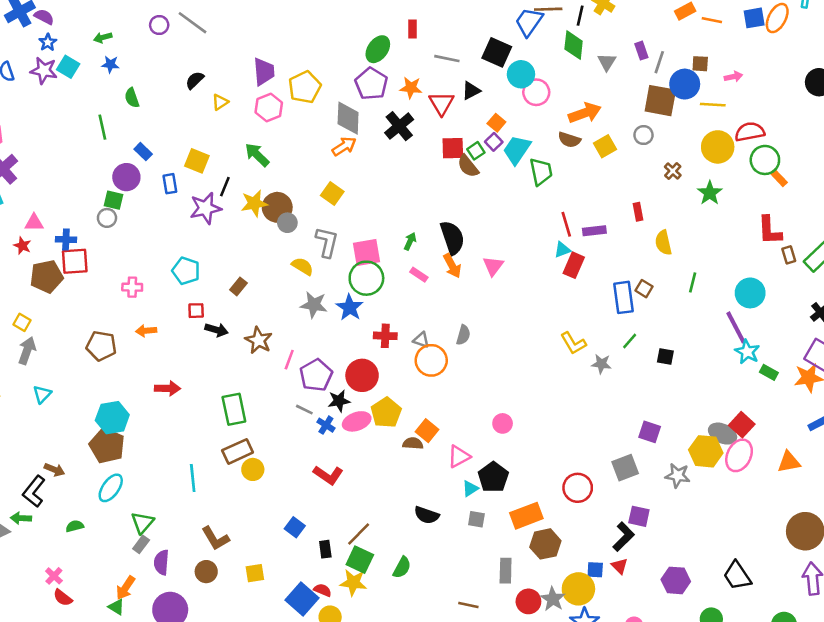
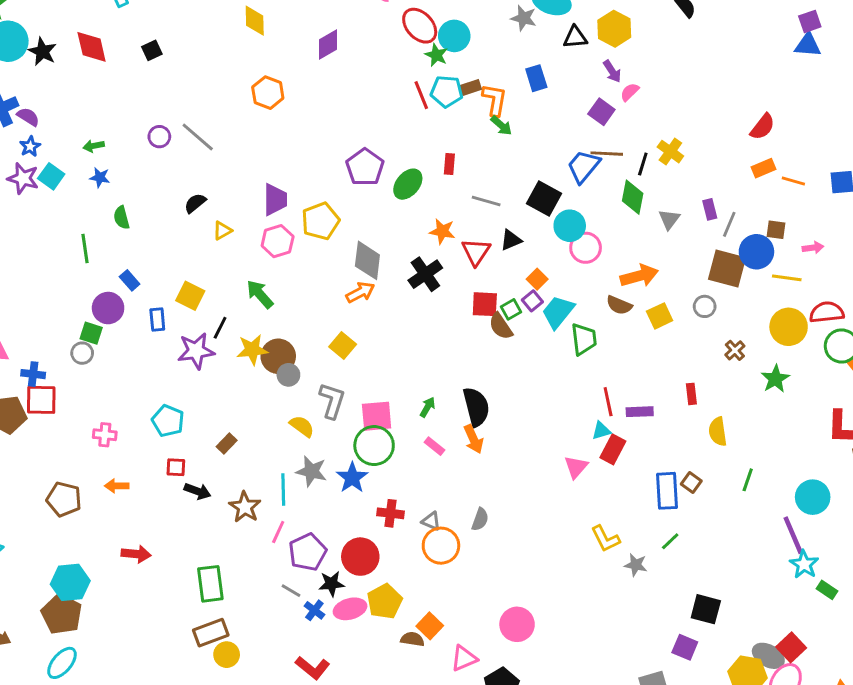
purple pentagon: (371, 84) -> (365, 167), moved
pink triangle: (493, 266) -> (576, 467), moved
black square: (665, 356) -> (706, 609), moved, size x1.5
pink circle: (503, 423) -> (517, 624), size x1.5
cyan line: (193, 478) -> (283, 490), moved

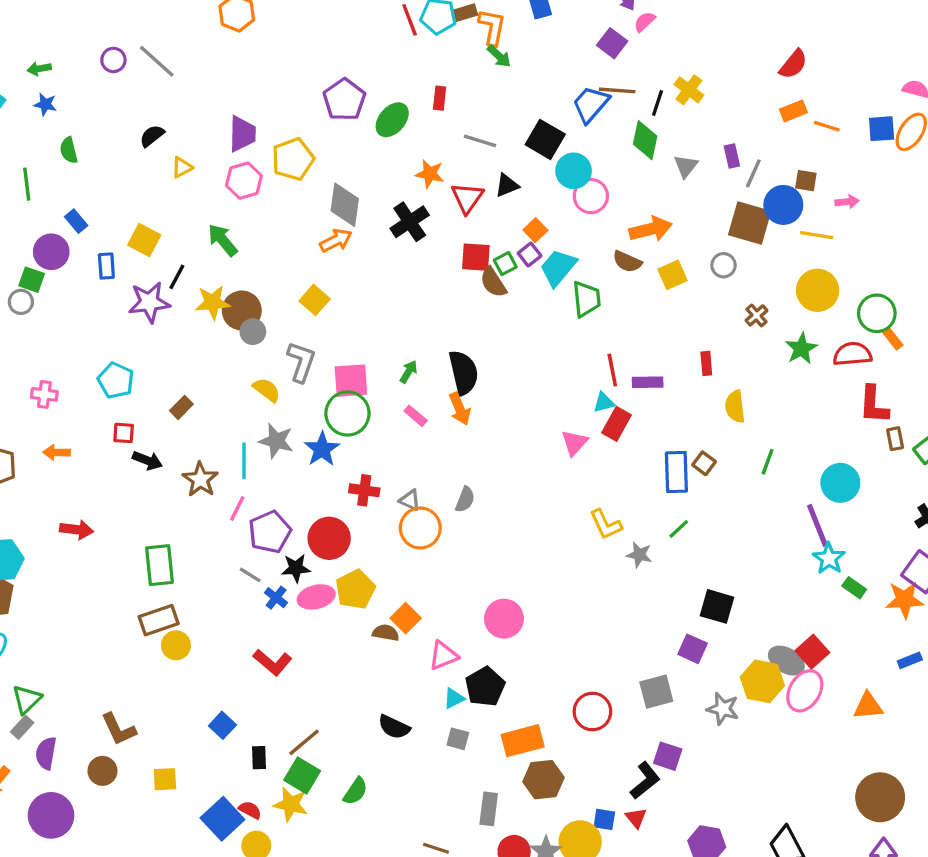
red semicircle: (827, 312) -> (852, 354), moved

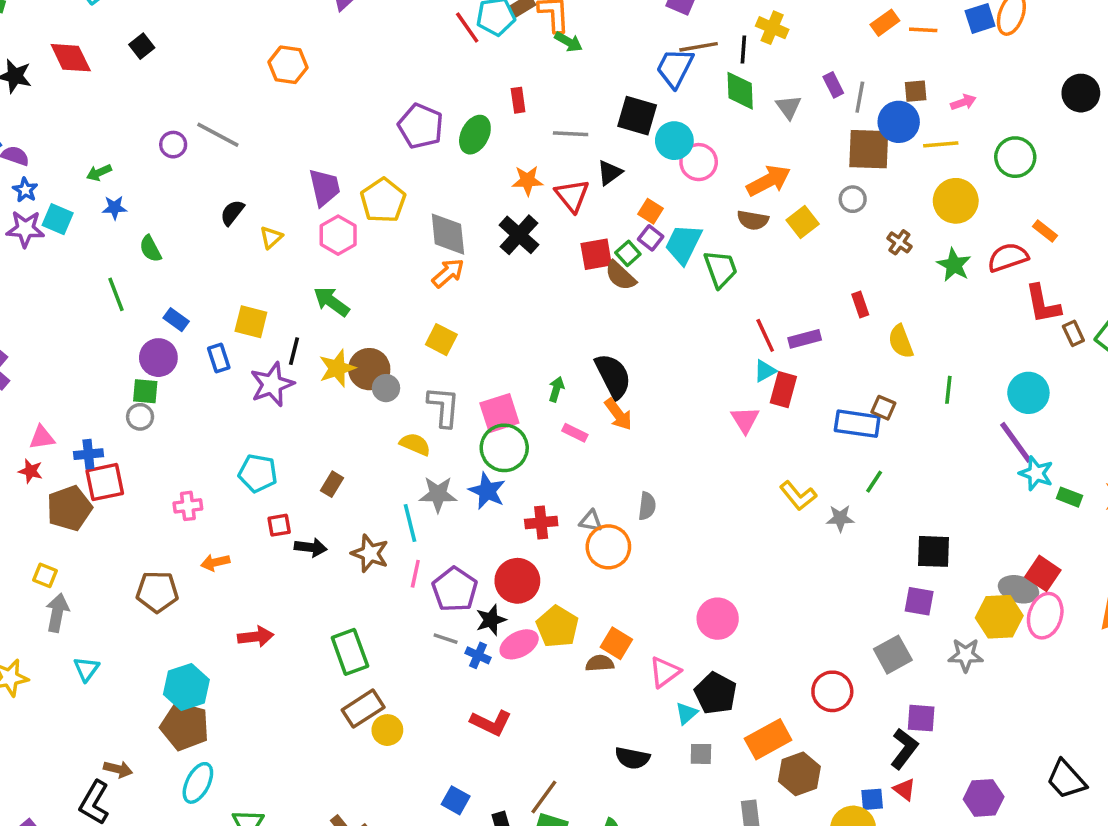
green circle: (877, 313) -> (1015, 157), moved
blue rectangle: (676, 472) -> (857, 424), turned -66

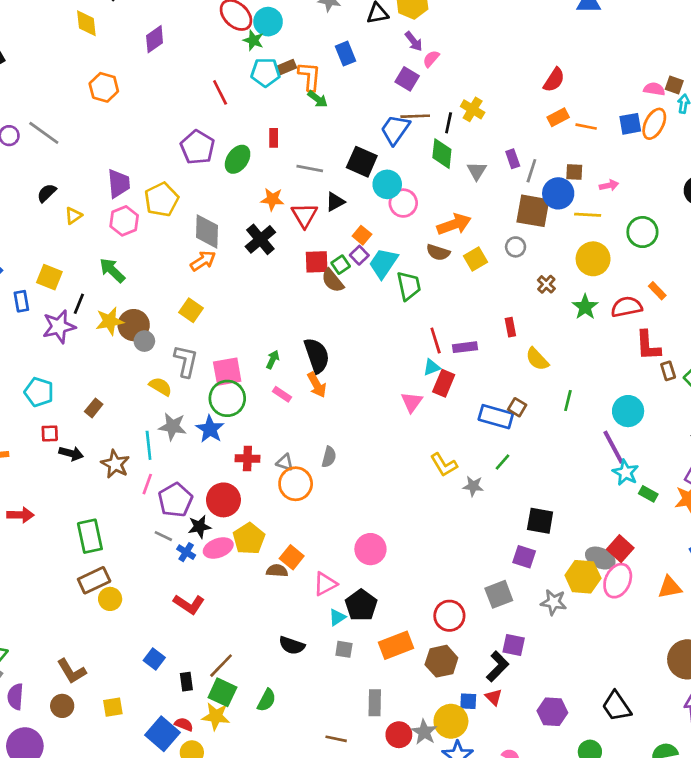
red line: (467, 28) -> (220, 92), moved
yellow semicircle: (901, 341) -> (537, 359), turned -30
brown hexagon: (799, 774) -> (441, 661), moved

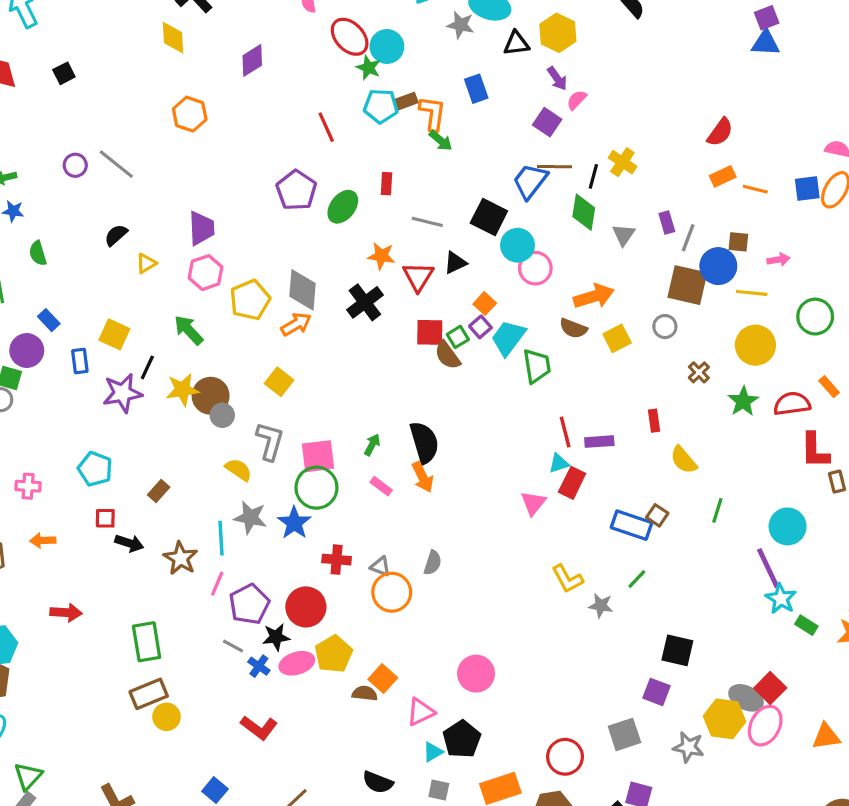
yellow pentagon: (161, 199) -> (250, 300), moved

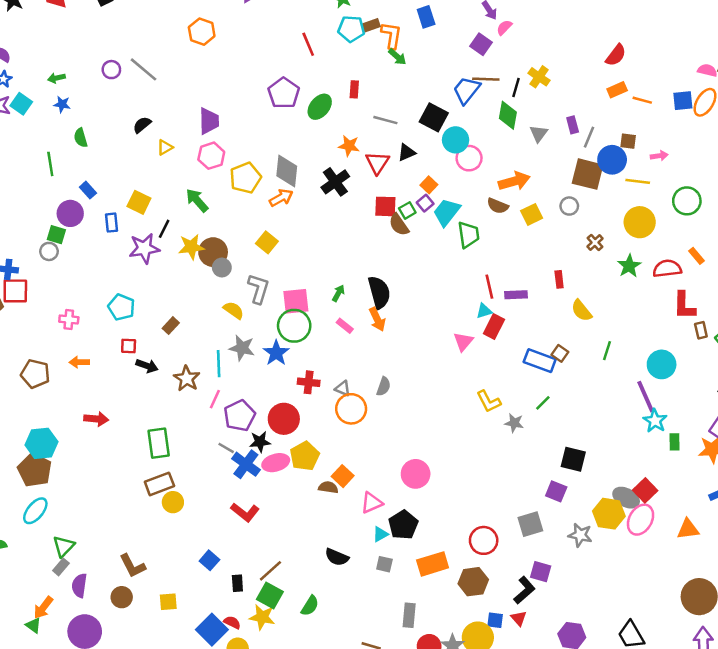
green rectangle: (806, 625) -> (674, 442), turned 56
blue cross: (259, 666) -> (246, 464), size x1.6

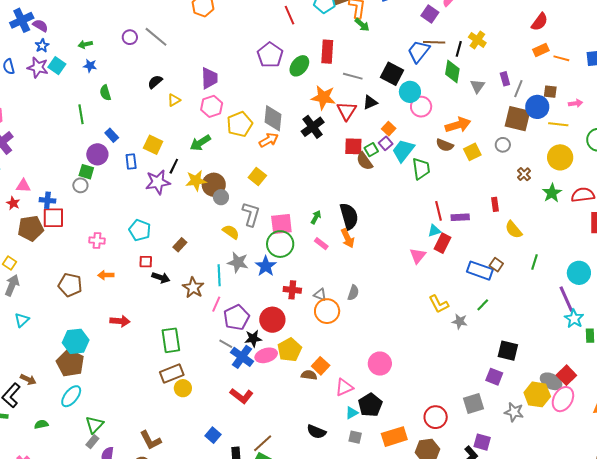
red rectangle: (354, 89) -> (327, 52), size x1.6
orange star: (349, 146) -> (323, 97), size x1.4
green arrow: (197, 200) -> (200, 143), turned -80

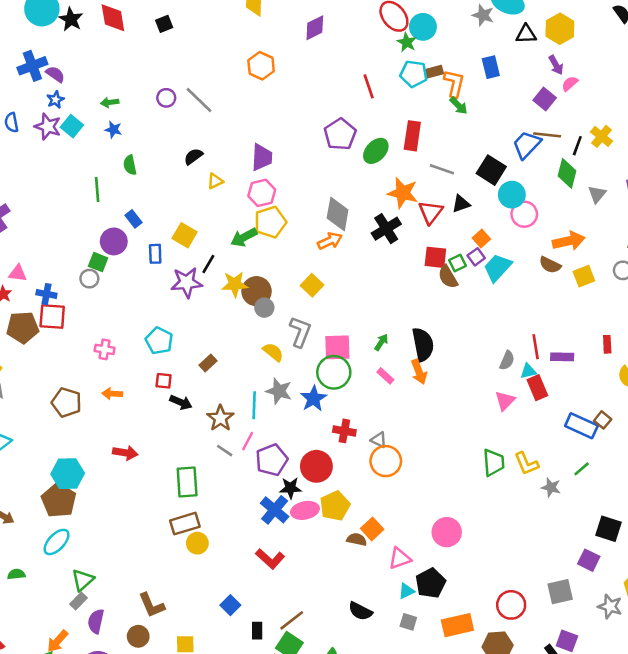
yellow pentagon: (240, 124) -> (270, 222), moved
green trapezoid: (421, 169) -> (494, 463), moved
red rectangle: (443, 243) -> (537, 388), turned -54
gray semicircle: (353, 293) -> (507, 360), moved
gray line: (226, 344) -> (225, 451), moved

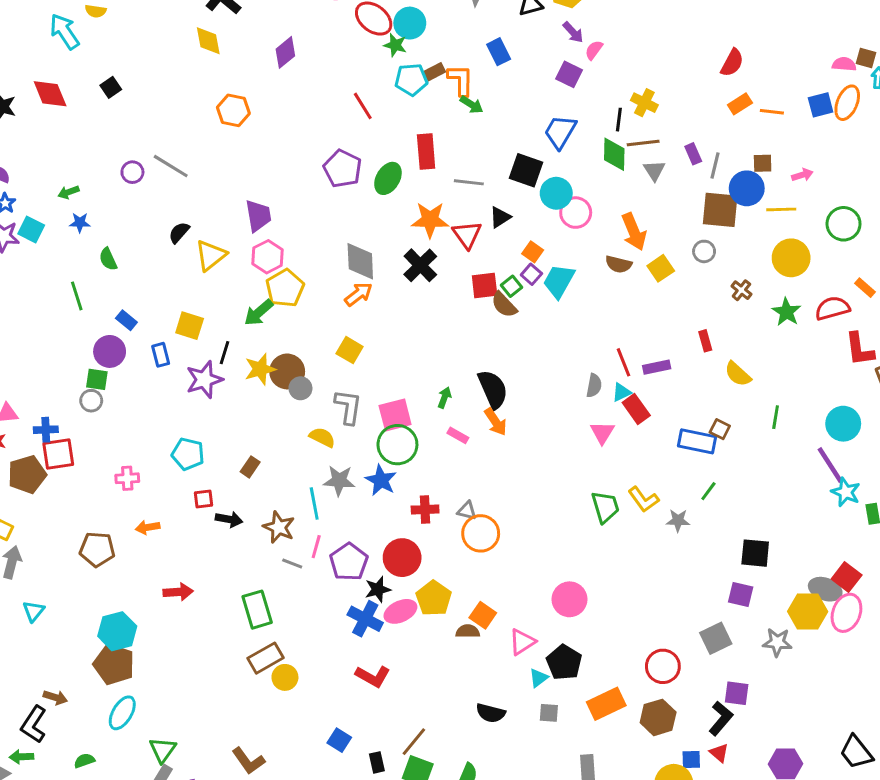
brown line: (547, 135) -> (643, 143), moved
yellow triangle: (215, 181) -> (211, 255), size x1.6
orange arrow: (569, 241) -> (634, 232), turned 92

